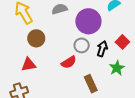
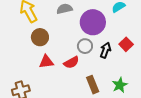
red triangle: (29, 65) -> (46, 62), moved
green star: (117, 68) -> (120, 85), moved

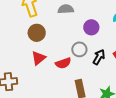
purple circle: (93, 22) -> (91, 27), size x0.6
red triangle: (46, 62) -> (39, 58), turned -42

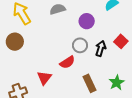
brown circle: (37, 33) -> (15, 42), moved
red triangle: (39, 58) -> (44, 78), moved

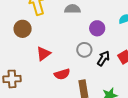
red semicircle: (67, 62) -> (62, 74), moved
red triangle: (44, 78) -> (44, 54), moved

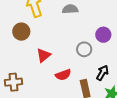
purple circle: (97, 28) -> (103, 35), moved
black arrow: (103, 58) -> (102, 73), moved

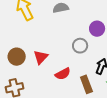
brown circle: (21, 32) -> (17, 57), moved

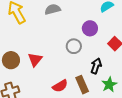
red semicircle: (63, 74) -> (60, 86), moved

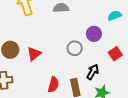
red semicircle: (60, 86) -> (53, 85), turned -56

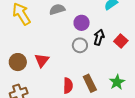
purple circle: (94, 34) -> (82, 23), moved
black arrow: (93, 72) -> (99, 37), moved

